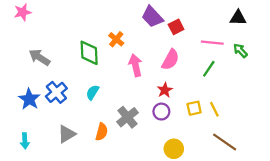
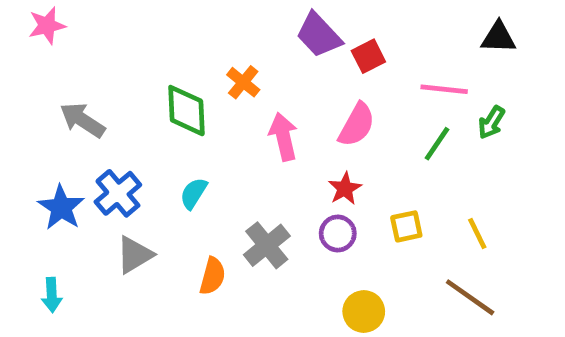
green arrow: (240, 51) -> (491, 122), moved, turned -105
yellow line: (214, 109) -> (477, 233), moved
gray triangle: (67, 134) -> (134, 255), moved

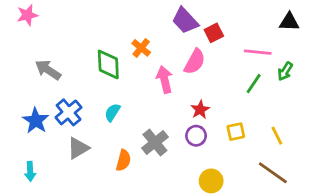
pink semicircle: (357, 125) -> (195, 62), moved

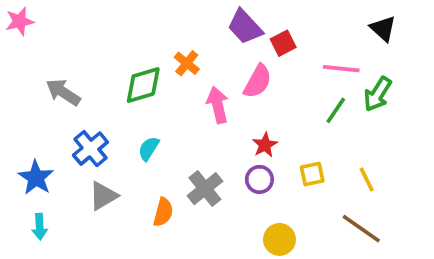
pink star: (27, 15) -> (20, 21), moved
black triangle: (289, 22) -> (383, 29), turned 40
green diamond: (108, 64) -> (143, 85), turned 76
green arrow: (285, 71) -> (378, 94), size x1.4
blue star: (36, 121) -> (36, 178), moved

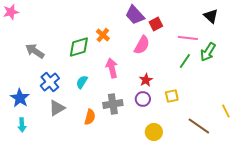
pink arrow: (218, 105) -> (112, 68), moved
yellow line: (367, 179) -> (226, 111), moved
gray cross: (205, 189) -> (113, 104), turned 30

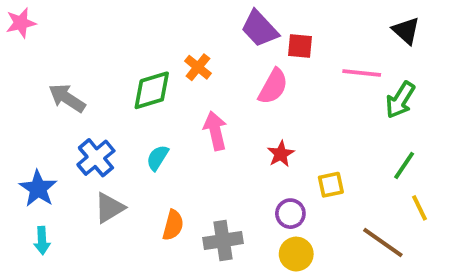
red square: (156, 24) -> (300, 46), turned 32
green line: (185, 61) -> (404, 165), moved
purple circle: (143, 99) -> (290, 214), moved
gray cross: (113, 104) -> (223, 241), moved
yellow line: (226, 111) -> (419, 208), moved

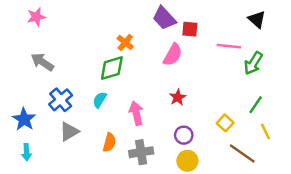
pink star: (21, 23) -> (36, 17), moved
green diamond: (152, 90) -> (112, 68), moved
pink arrow: (215, 131) -> (136, 113), moved
yellow square: (331, 185) -> (225, 123), moved, turned -35

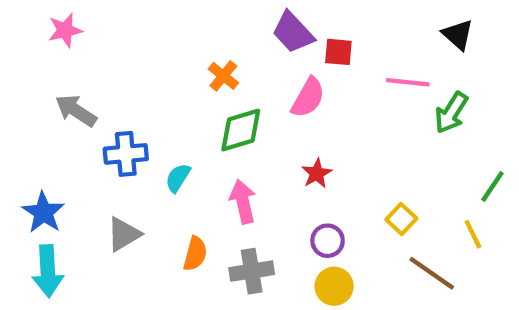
green diamond: (112, 68) -> (241, 130), moved
blue cross: (61, 100) -> (126, 154), moved, turned 35
green line: (256, 105) -> (492, 186), moved
cyan arrow: (26, 152) -> (48, 271), size x1.6

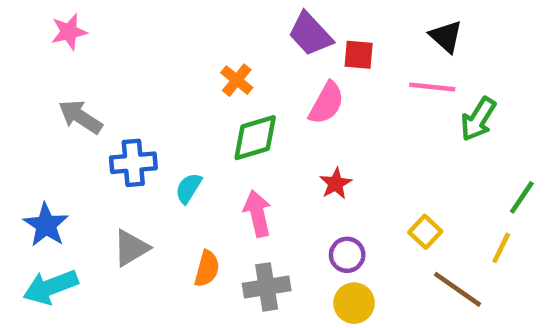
black triangle: (458, 35) -> (446, 36), moved
yellow line: (473, 234) -> (501, 248), turned 52
cyan arrow: (48, 271) -> (51, 287), turned 72

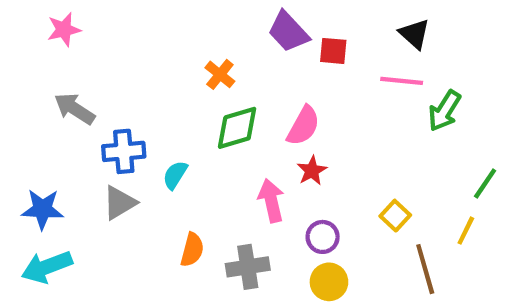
pink semicircle: (326, 103) -> (303, 126), moved
pink arrow: (257, 213) -> (271, 201), moved
blue star: (46, 225) -> (43, 209), turned -30
gray triangle: (131, 248) -> (119, 203), moved
brown line: (457, 289) -> (425, 269), turned 39

